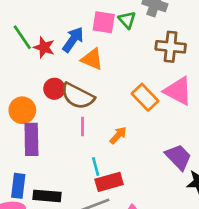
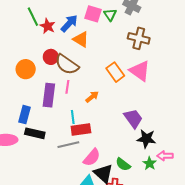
purple rectangle: (31, 139) -> (49, 95), moved
blue rectangle: (18, 186) -> (25, 115), moved

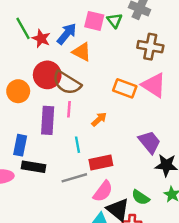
red circle: (51, 57) -> (47, 75), size x1.5
orange rectangle: (115, 72) -> (125, 88), turned -30
red rectangle: (81, 129) -> (101, 162), moved

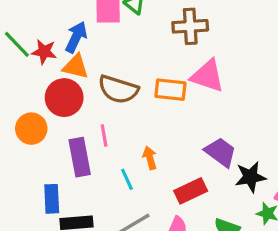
orange triangle: (82, 52) -> (76, 66), moved
brown semicircle: (67, 83) -> (118, 89), moved
orange arrow: (99, 119) -> (150, 158), moved, turned -49
red rectangle: (101, 162) -> (191, 191), moved

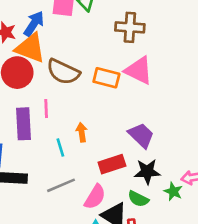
orange triangle: (76, 66) -> (30, 48), size x1.4
black star: (250, 177) -> (147, 172), moved

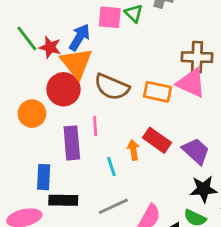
brown cross: (130, 27) -> (197, 57), moved
orange triangle: (30, 48) -> (76, 63), turned 32
red rectangle: (112, 164) -> (157, 140), moved, turned 55

